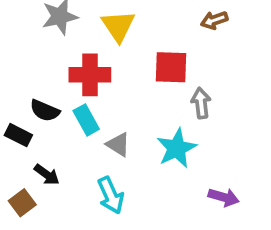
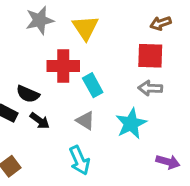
red square: (171, 67) -> (150, 56), moved
gray arrow: (201, 103) -> (150, 88), turned -80
cyan rectangle: (86, 120) -> (93, 85), moved
black arrow: (47, 175) -> (40, 121), moved

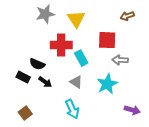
red square: (150, 56) -> (107, 40), moved

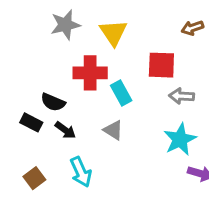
cyan star: (107, 84) -> (180, 139), moved
cyan arrow: (72, 109) -> (81, 172), moved

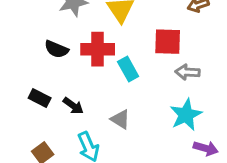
black semicircle: (53, 102) -> (56, 49), moved
gray triangle: (113, 130) -> (120, 119), moved

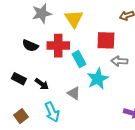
cyan star: (186, 115) -> (98, 79), moved

